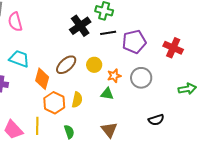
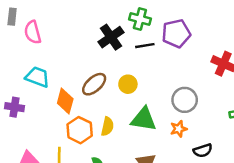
purple pentagon: (134, 42) -> (176, 33), moved
orange star: (114, 76) -> (179, 129), moved
green triangle: (107, 94) -> (144, 119), size x1.6

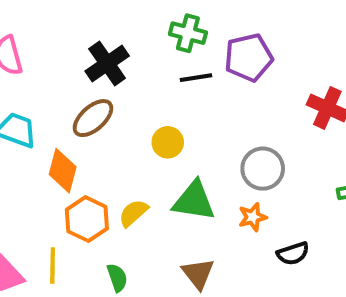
black cross: (111, 37) -> (107, 63), moved
brown ellipse: (94, 84) -> (93, 118), moved
yellow semicircle: (107, 126) -> (133, 213), turned -144

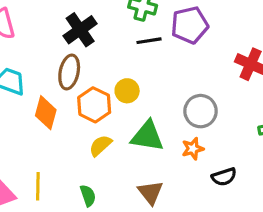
brown ellipse: (93, 118) -> (69, 72), turned -36
orange hexagon: (87, 219) -> (94, 105), moved

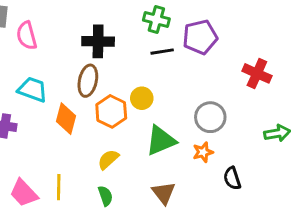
black cross: (80, 30) -> (98, 41), turned 36
green triangle: (147, 136) -> (161, 140), turned -32
yellow semicircle: (100, 146) -> (108, 159), moved
black semicircle: (224, 177) -> (232, 178), turned 90

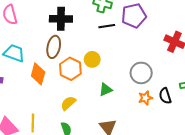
green triangle: (161, 140) -> (106, 90), size x0.6
orange star: (203, 152) -> (145, 98), moved
black semicircle: (232, 178) -> (165, 96), moved

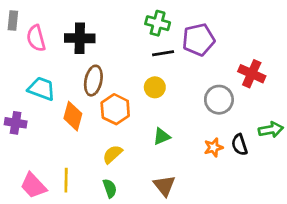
black cross: (61, 19) -> (80, 38), moved
yellow circle: (92, 59) -> (155, 87), moved
gray circle: (141, 73) -> (219, 100), moved

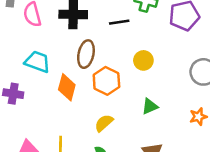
black line: (163, 53) -> (119, 22), moved

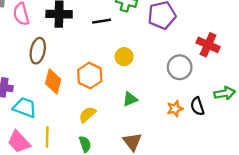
brown ellipse: (86, 54) -> (38, 51), moved
cyan trapezoid: (37, 62) -> (25, 107), moved

